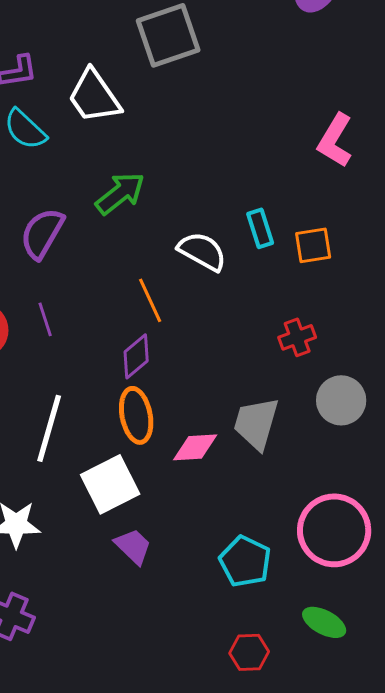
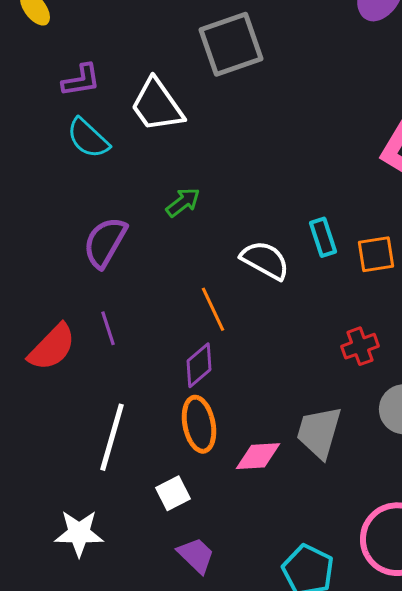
green arrow: (120, 193) -> (183, 202), size x0.7
white square: (110, 484) -> (173, 493), size x0.6

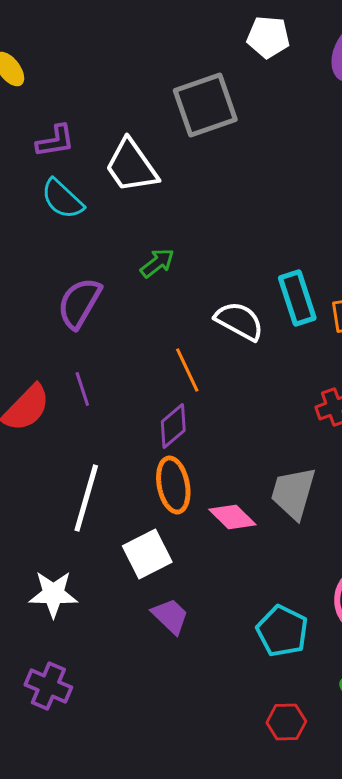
cyan rectangle: (323, 237) -> (297, 298), size x1.4
pink diamond: (258, 456) -> (232, 517), turned 48
white square: (173, 493) -> (147, 554), size x1.4

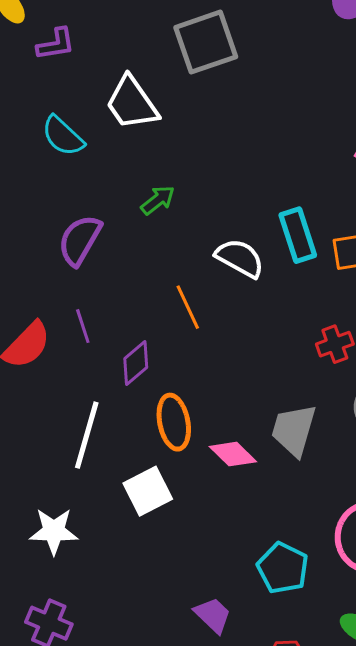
purple L-shape: (55, 141) -> (56, 44), moved
purple diamond: (173, 426) -> (136, 363), moved
purple trapezoid: (170, 616) -> (213, 615), moved

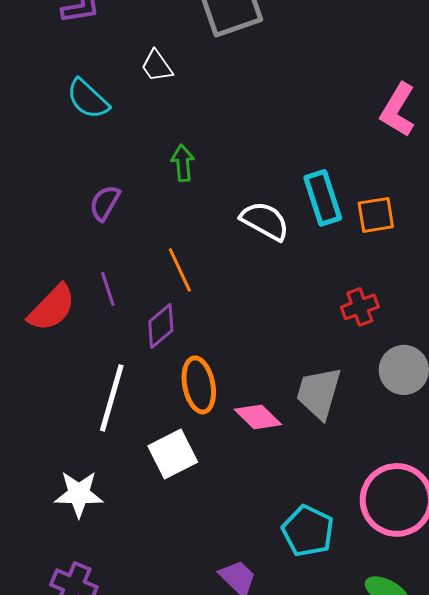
white trapezoid: (132, 103) -> (157, 66), size x0.6
green arrow: (158, 200) -> (183, 163), turned -57
purple semicircle: (80, 240) -> (105, 203), size x0.7
orange line: (188, 307) -> (180, 270), moved

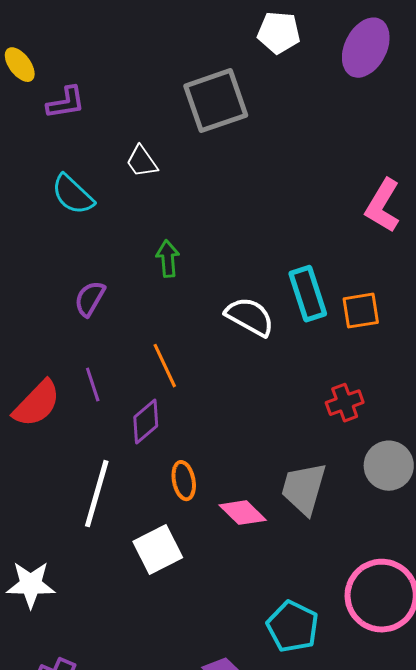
orange ellipse: (199, 385) -> (184, 481), size x0.7
white star: (79, 494) -> (31, 585), moved

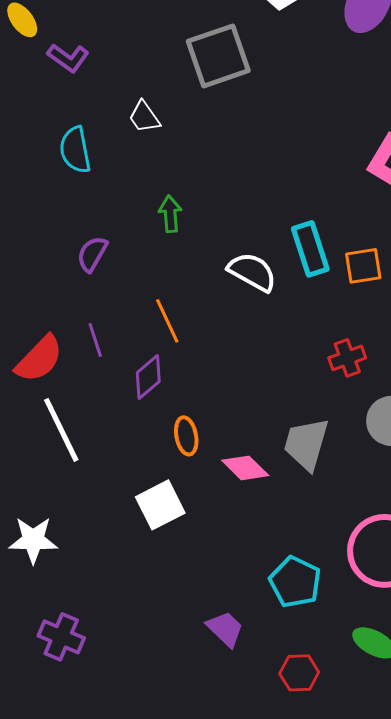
purple L-shape: (66, 103) -> (68, 58), turned 45
cyan semicircle: (73, 195) -> (75, 150), turned 36
white line: (97, 494) -> (61, 430), moved, turned -42

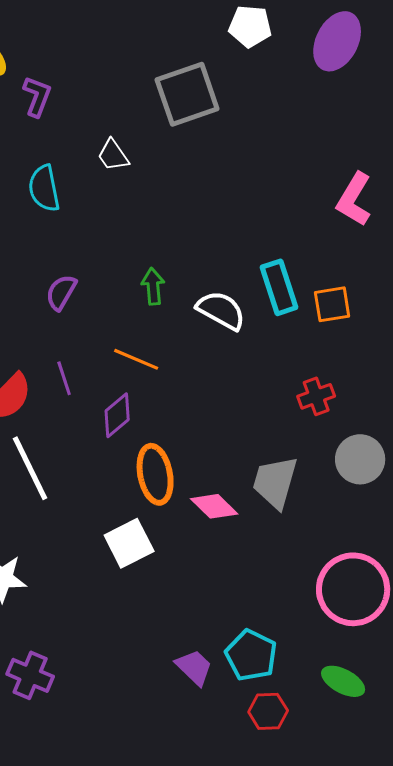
purple L-shape: (68, 58) -> (37, 96), turned -105
green arrow: (170, 214) -> (153, 286), moved
orange line: (167, 321) -> (136, 359), turned -42
orange ellipse: (186, 436) -> (155, 474), size x1.5
cyan pentagon: (295, 582) -> (251, 655), moved

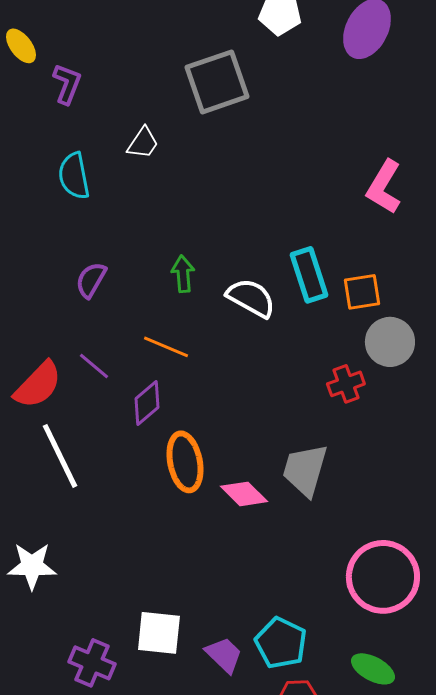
white trapezoid: (113, 155) -> (143, 143), turned -111
purple line: (64, 378) -> (94, 366), turned -32
gray circle: (360, 459) -> (390, 342), moved
white square: (129, 543) -> (159, 633), moved, turned 33
purple cross: (30, 675) -> (92, 663), moved

